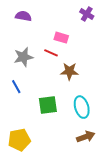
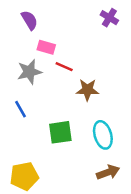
purple semicircle: (23, 16) -> (29, 20), turned 49
pink rectangle: (61, 38) -> (46, 47), moved

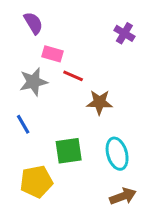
purple cross: (109, 18) -> (124, 33), moved
yellow pentagon: (24, 176) -> (36, 182), moved

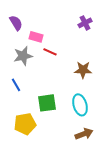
purple semicircle: (33, 23) -> (16, 23), moved
purple cross: (124, 33) -> (85, 23), turned 32
brown star: (99, 102) -> (83, 70), moved

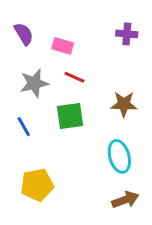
purple cross: (85, 23) -> (127, 34), turned 32
pink rectangle: (36, 37) -> (63, 46), moved
green square: (47, 103) -> (70, 116), moved

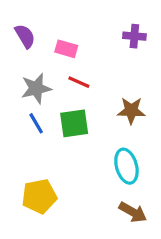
blue line: (24, 127) -> (36, 123), moved
brown arrow: (125, 200) -> (133, 212), turned 50

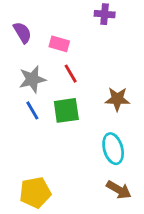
purple cross: (134, 36) -> (105, 14), moved
red line: (79, 82) -> (71, 74), turned 36
yellow pentagon: (39, 196) -> (35, 193), moved

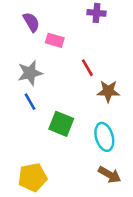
purple semicircle: (22, 33) -> (31, 22), moved
red line: (71, 74) -> (87, 68), moved
green square: (66, 110) -> (61, 124), moved, turned 30

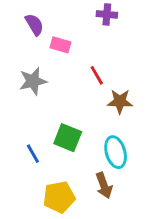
blue line: (30, 102) -> (33, 154), moved
brown arrow: (110, 175) -> (104, 185), moved, turned 40
yellow pentagon: (33, 177) -> (59, 197), moved

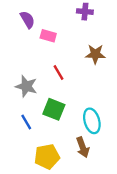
red line: (97, 75) -> (58, 73), moved
gray star: (33, 81) -> (26, 86), moved, turned 30
brown star: (120, 101) -> (95, 54), moved

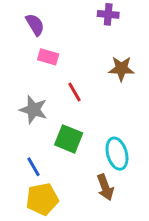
pink rectangle: (48, 36) -> (48, 57), moved
blue line: (26, 122) -> (33, 167), moved
yellow pentagon: (47, 157) -> (42, 199), moved

